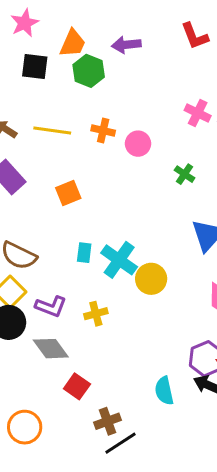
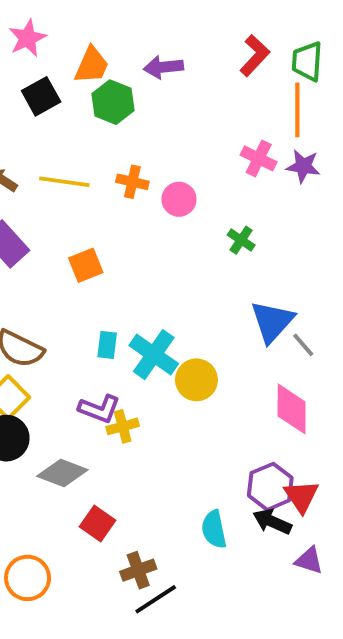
red L-shape: (195, 36) -> (255, 56), turned -116
black square: (35, 67) -> (41, 96), turned -36
purple L-shape: (51, 306) -> (99, 409), moved
gray diamond: (51, 349) -> (62, 473), turned -33

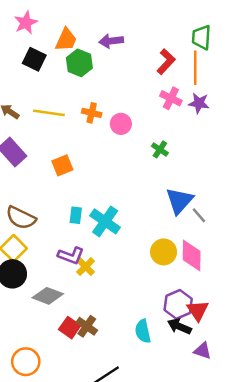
red L-shape: (255, 56) -> (166, 62), moved
black square: (41, 96) -> (34, 59), turned -35
yellow circle: (196, 380) -> (164, 252), moved
yellow cross: (123, 426) -> (86, 267), turned -30
brown cross: (138, 570) -> (87, 326), moved, turned -35

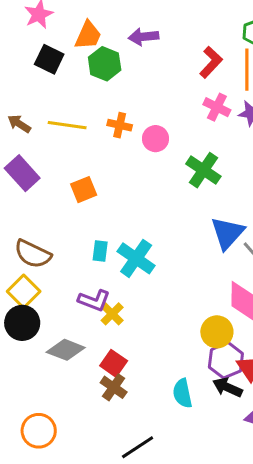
green cross: (160, 149) -> (203, 170), size x1.6
yellow circle: (164, 252) -> (217, 332), moved
red square: (70, 328) -> (114, 363), moved

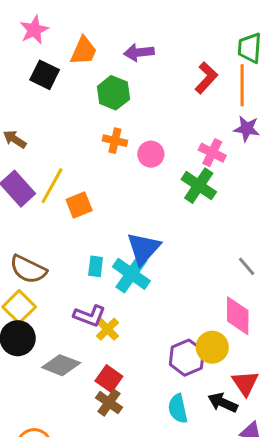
green hexagon: (105, 64) -> (113, 93), moved
pink cross: (217, 107) -> (212, 153), moved
yellow line: (67, 125) -> (52, 186), moved, turned -69
blue triangle: (227, 233) -> (143, 248), moved
purple hexagon: (226, 360) -> (187, 358), moved

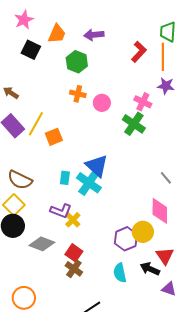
blue triangle: (143, 248) -> (97, 166), turned -30

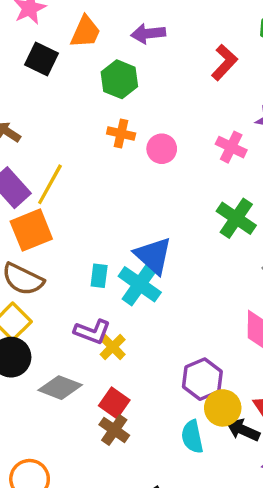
green cross: (134, 124) -> (236, 218), moved
orange square: (54, 137) -> (31, 230), moved, size x1.4
yellow circle: (143, 232) -> (223, 408), moved

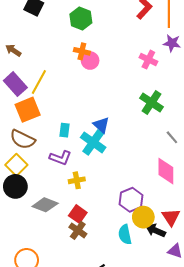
pink circle: (162, 149) -> (90, 61), moved
blue triangle: (153, 255) -> (101, 125), size x0.7
cyan rectangle: (99, 276) -> (64, 130), moved
purple L-shape: (92, 332) -> (60, 158), moved
yellow cross: (113, 347) -> (77, 180), turned 35

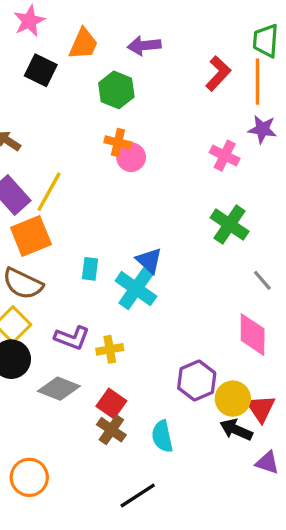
purple L-shape: (60, 158) -> (72, 338), moved
yellow circle: (143, 217) -> (233, 399), moved
cyan semicircle: (125, 235) -> (162, 436), moved

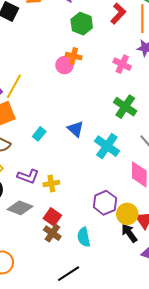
green hexagon: (116, 90) -> (82, 24), moved
orange cross: (118, 142) -> (74, 56), moved
cyan rectangle: (90, 269) -> (39, 134), turned 32
cyan cross: (136, 289) -> (107, 146), moved
black arrow: (236, 430) -> (129, 233), turned 30

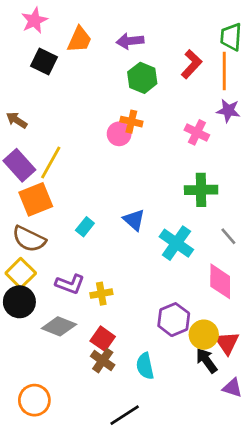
green cross: (125, 107) -> (201, 190), turned -35

